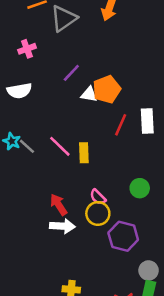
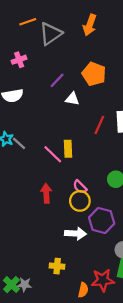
orange pentagon: (107, 89) -> (94, 74), moved, turned -30
pink line: (60, 146) -> (53, 154), moved
red arrow: (59, 205) -> (46, 193), turned 30
white arrow: (62, 226) -> (76, 234), moved

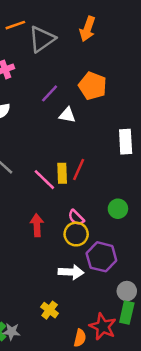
red line: (99, 125) -> (79, 169), moved
yellow cross: (57, 266) -> (50, 310), turned 32
red star: (103, 280) -> (103, 327), turned 30

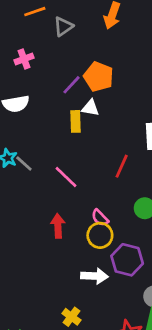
gray triangle: (42, 39) -> (63, 26), size x0.7
orange pentagon: (93, 86) -> (99, 77), moved
red line: (79, 169) -> (122, 166), moved
yellow rectangle: (62, 173) -> (76, 121), moved

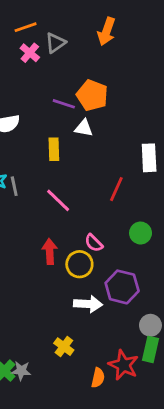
pink cross: (24, 59) -> (30, 53), moved, turned -30
purple line: (71, 85) -> (64, 104), turned 65
yellow rectangle: (76, 121) -> (54, 149), moved
gray line: (24, 163) -> (14, 186), turned 36
yellow circle: (100, 235) -> (79, 264), moved

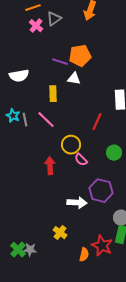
orange pentagon: (92, 95) -> (80, 56), turned -30
pink line: (58, 200) -> (46, 120), moved
yellow circle: (79, 264) -> (71, 145), moved

